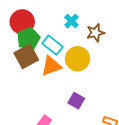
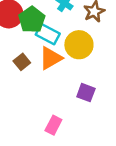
green pentagon: (28, 39) -> (32, 20), moved
brown square: (26, 56) -> (22, 62), moved, size x0.6

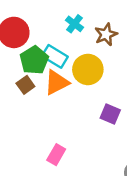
green pentagon: (32, 20) -> (34, 60), moved
purple square: (86, 93) -> (110, 114), moved

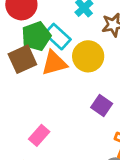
brown square: (25, 85) -> (22, 59), size x1.5

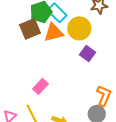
purple square: (102, 106) -> (88, 54), moved

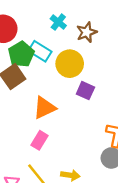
orange triangle: (54, 33) -> (44, 108), moved

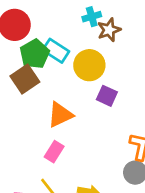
cyan cross: (58, 22) -> (92, 17), moved, turned 35

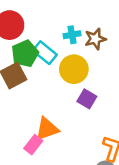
cyan cross: (92, 17) -> (72, 35), moved
orange triangle: (60, 115) -> (47, 129), moved

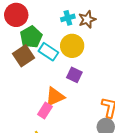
cyan rectangle: (45, 53) -> (48, 52), moved
purple square: (87, 99) -> (74, 75), moved

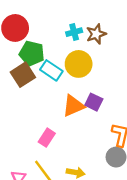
green pentagon: (31, 37) -> (32, 53), turned -30
purple square: (74, 75) -> (94, 102), moved
orange triangle: (55, 97) -> (73, 106), moved

